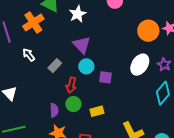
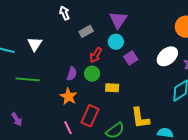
purple square: (105, 77) -> (131, 58), turned 32

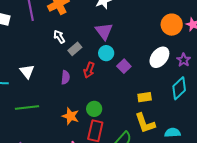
white arrow: (65, 13) -> (59, 37), moved
purple semicircle: (72, 74) -> (65, 77), moved
green circle: (92, 74) -> (94, 109), moved
yellow rectangle: (112, 88) -> (145, 97), moved

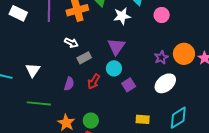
white arrow: (59, 37) -> (71, 43), turned 136
purple star: (184, 60) -> (161, 57), moved
green line: (27, 107) -> (39, 103), moved

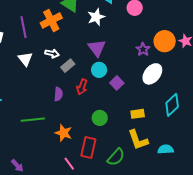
white triangle: (33, 70) -> (25, 59), moved
green circle: (91, 121) -> (100, 118), moved

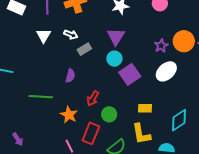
purple square: (117, 83) -> (130, 74), size x1.5
red arrow: (82, 87) -> (93, 98), moved
cyan diamond: (172, 105) -> (179, 120), moved
green circle: (100, 118) -> (109, 114), moved

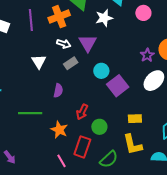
white arrow: (71, 35) -> (64, 44), moved
white triangle: (44, 36) -> (39, 62), moved
purple triangle: (116, 37) -> (88, 43), moved

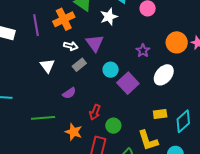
purple star: (147, 55) -> (143, 51), moved
purple semicircle: (58, 91) -> (69, 93), turned 48
yellow rectangle: (135, 119) -> (160, 114), moved

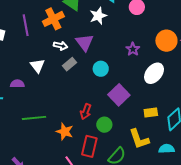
purple square: (128, 83) -> (119, 95), moved
purple semicircle: (69, 93) -> (17, 84), moved, turned -144

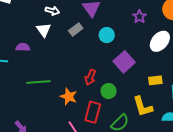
white arrow: (61, 46) -> (52, 11), moved

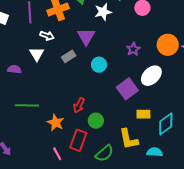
purple square: (124, 62) -> (127, 89), moved

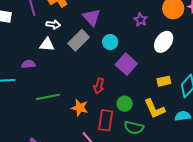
white triangle: (37, 54) -> (47, 45), turned -42
gray rectangle: (69, 56) -> (79, 40), size x1.5
purple square: (127, 89) -> (126, 64), moved
green circle: (96, 121) -> (125, 104), moved
green semicircle: (104, 153) -> (134, 128), turned 66

